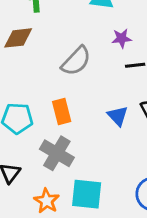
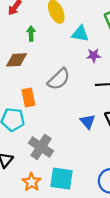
purple star: (122, 38) -> (94, 55), moved
orange rectangle: (62, 112) -> (28, 98), moved

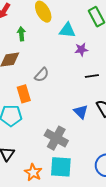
gray semicircle: (59, 79) -> (42, 75), moved, size x0.7
gray cross: (41, 147) -> (56, 138), moved

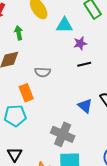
gray semicircle: (42, 75) -> (43, 72), turned 56
black line: (92, 76) -> (84, 64), moved

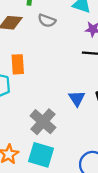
gray semicircle: (43, 72) -> (47, 21), moved

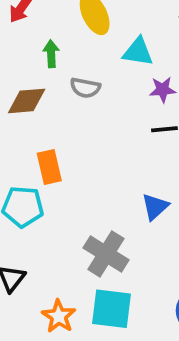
blue triangle: (77, 98) -> (155, 207), turned 30

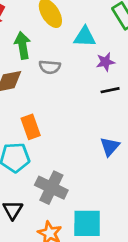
green arrow: (51, 54) -> (23, 45), size x1.4
gray cross: (106, 254) -> (51, 188), moved

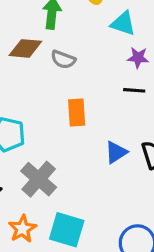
gray semicircle: (50, 67) -> (63, 59), moved
orange rectangle: (31, 127) -> (77, 112), moved

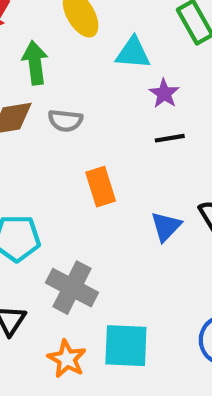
purple star: (138, 58) -> (164, 93), turned -30

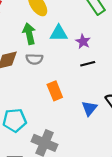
cyan triangle: (133, 53) -> (59, 33), moved
green arrow: (35, 63) -> (29, 34), moved

